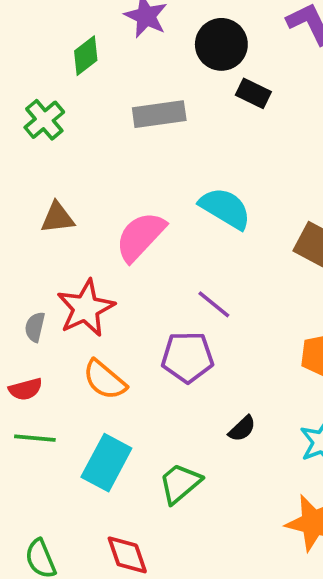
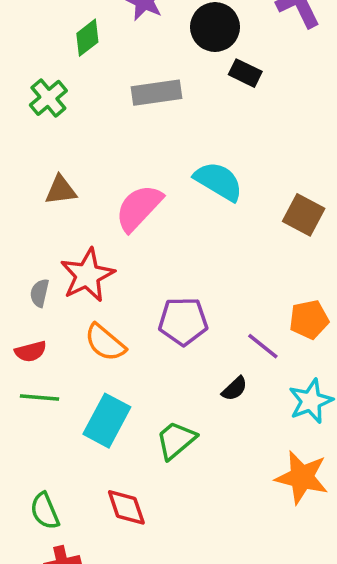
purple line: (214, 304) -> (263, 346), moved

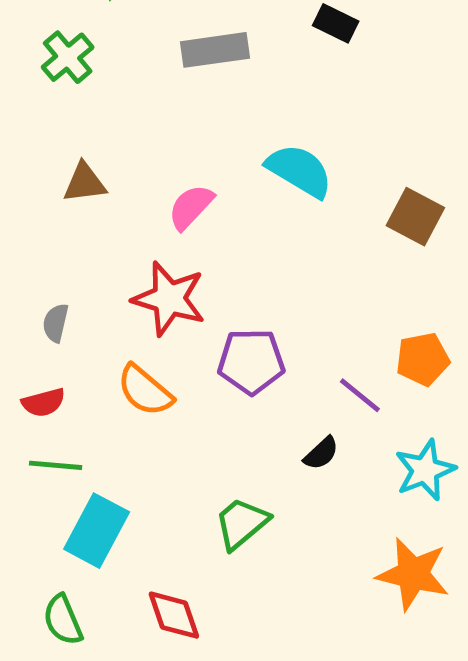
pink semicircle: (139, 208) -> (191, 207), size x0.7
red star: (87, 275) -> (169, 299), moved, turned -30
cyan rectangle: (107, 421) -> (97, 531), moved

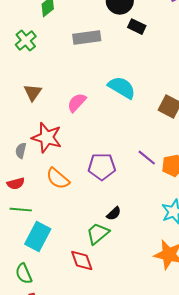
brown triangle: (85, 183) -> (33, 93), turned -48
red star: (169, 299) -> (47, 138), moved
purple line: (360, 395) -> (147, 158), moved
black semicircle: (321, 453) -> (114, 214), moved
red diamond: (174, 615) -> (82, 261), moved

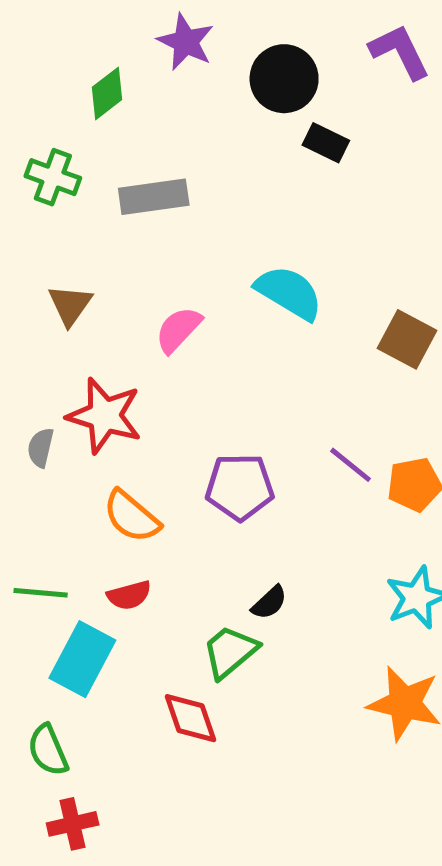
gray rectangle: (87, 38) -> (154, 197), moved
green cross: (26, 41) -> (53, 177), turned -30
red semicircle: (16, 184) -> (129, 595), moved

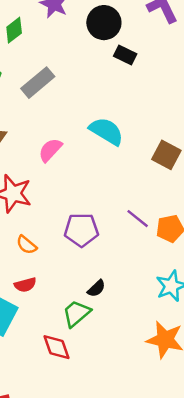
gray rectangle: (154, 197) -> (38, 83), turned -32
orange semicircle: (132, 516) -> (27, 245), size x0.7

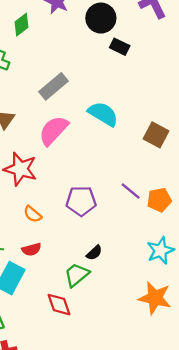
gray rectangle: (38, 83) -> (53, 86), moved
pink semicircle: (50, 150) -> (53, 130), size x1.4

